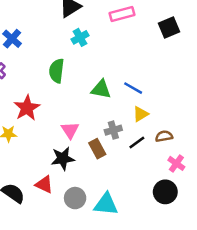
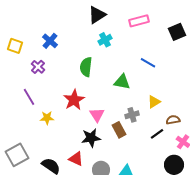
blue line: (133, 88) -> (148, 63), moved
red star: (27, 108) -> (74, 100), moved
black line: (137, 142) -> (157, 134), moved

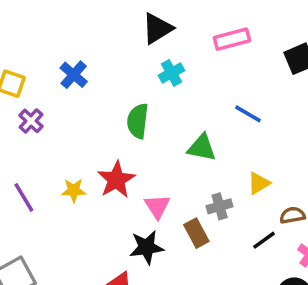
purple cross: (38, 67) -> (31, 121), moved
purple line: (29, 97) -> (24, 197), moved
yellow star: (47, 118) -> (74, 190), moved

